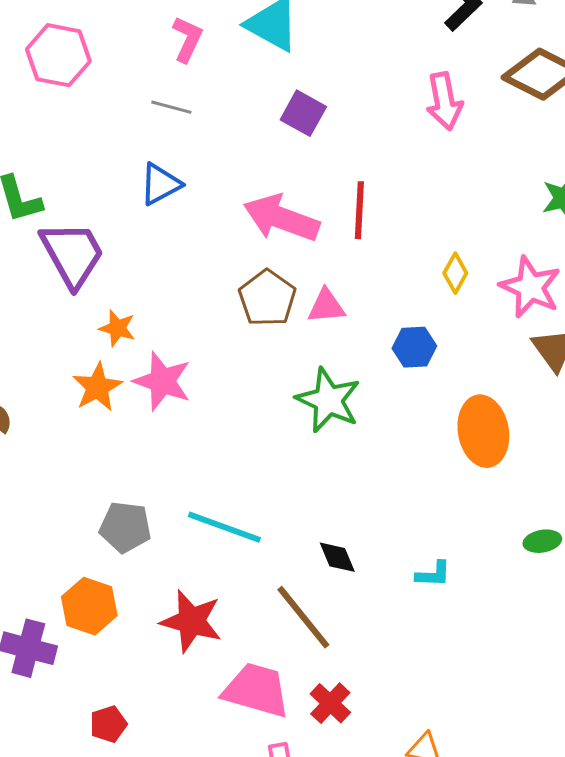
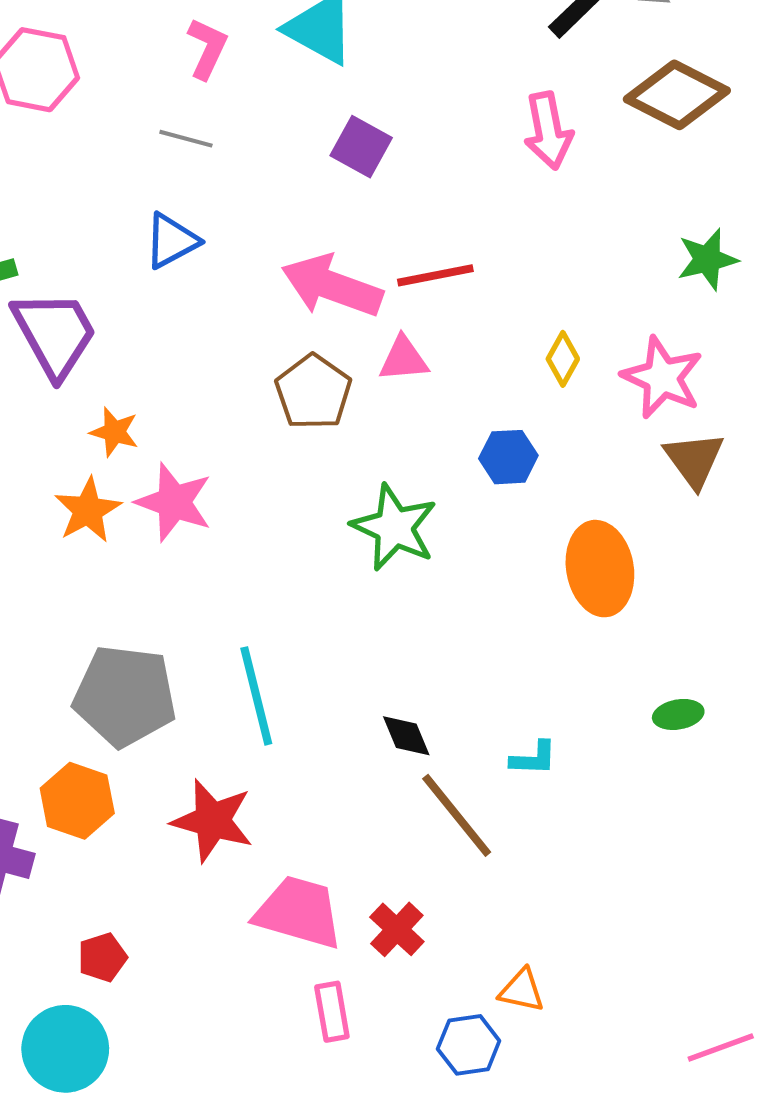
red line: (359, 210) -> (435, 275), turned 76
pink triangle: (326, 306) -> (404, 359), moved
gray pentagon: (125, 527) -> (125, 696), size x1.5
cyan line: (224, 527) -> (256, 696), turned 56
brown line: (303, 617) -> (457, 815), moved

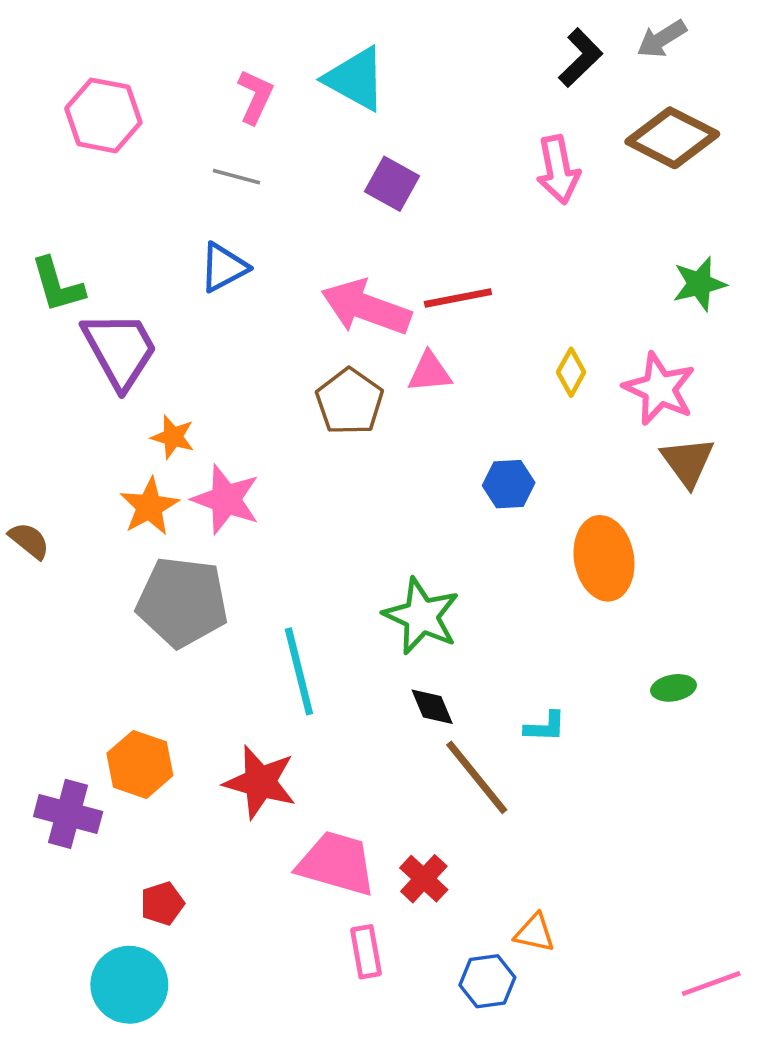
blue hexagon: (508, 457) -> (509, 484), moved
green star: (394, 527) -> (421, 616), moved
gray pentagon: (125, 696) -> (182, 602), moved

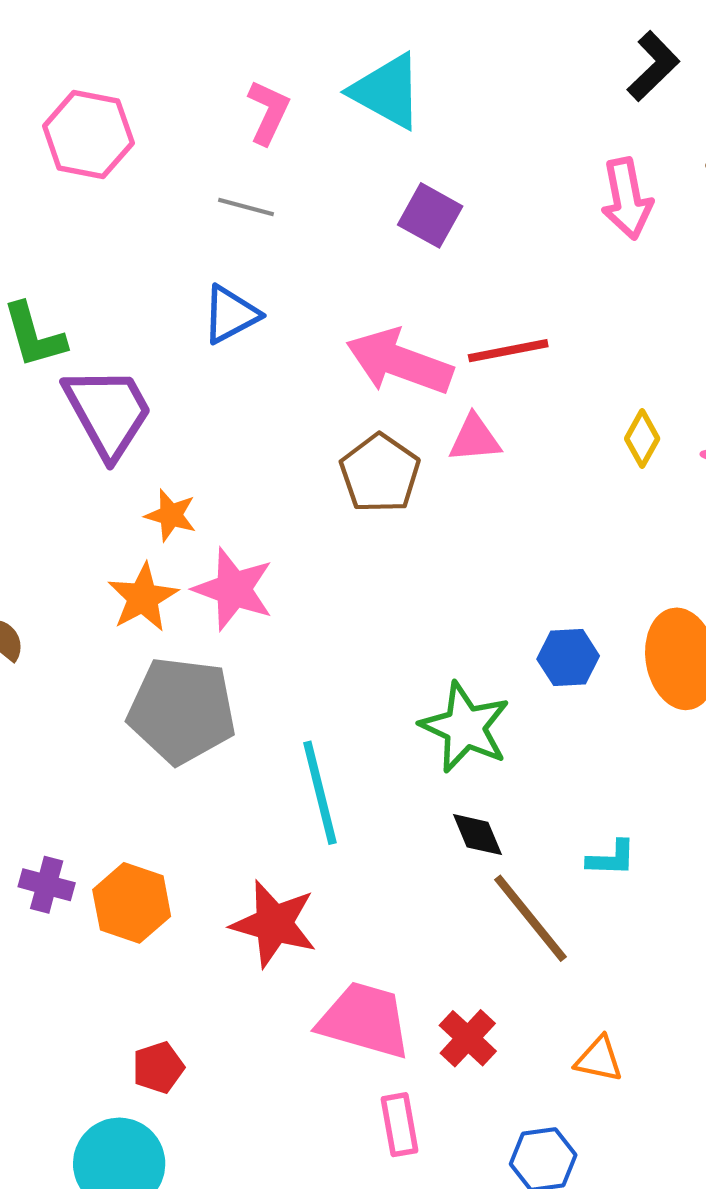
blue hexagon: (509, 484) -> (568, 657), moved
purple cross: (68, 814) -> (47, 885), moved, size x0.7
orange triangle: (534, 933) -> (599, 1059), moved

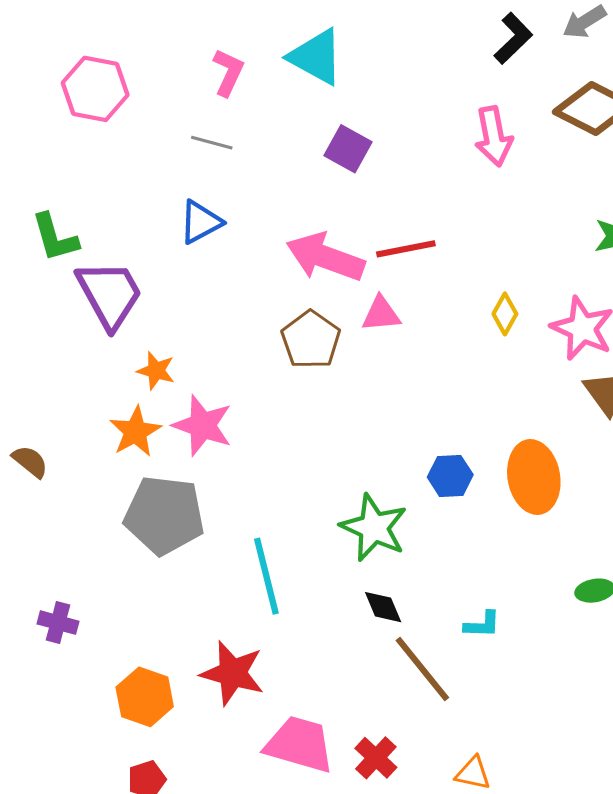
purple cross: (47, 885) -> (58, 623), moved
orange hexagon: (132, 903) -> (145, 697), moved

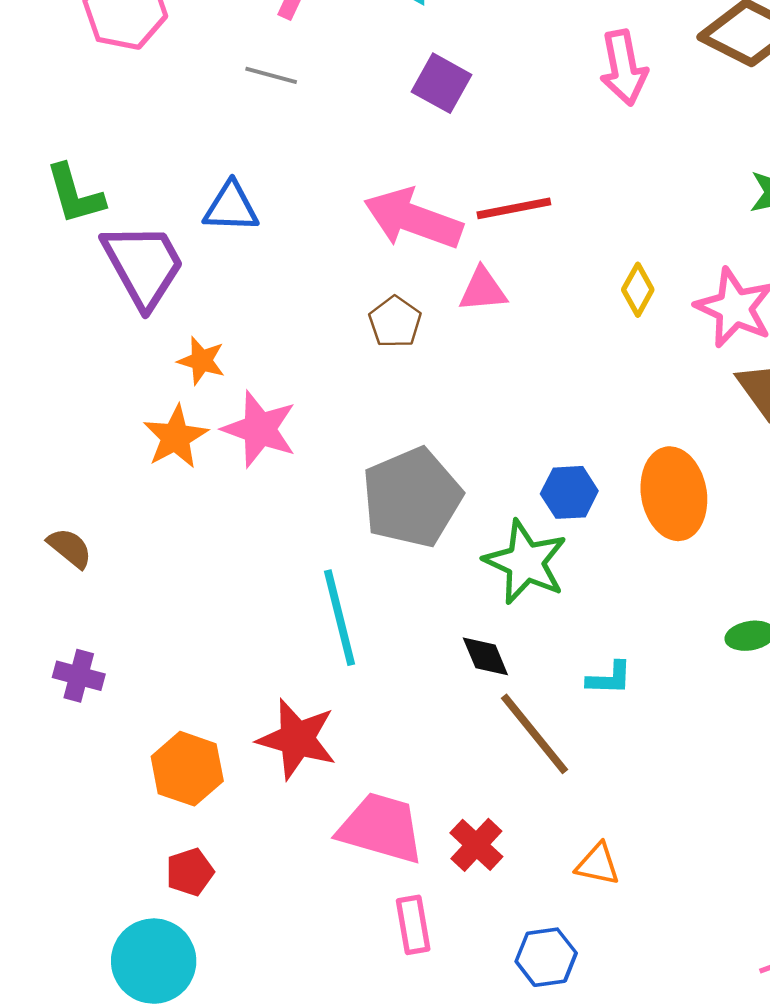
blue triangle: (200, 222) -> (231, 207), moved, turned 30
brown pentagon: (311, 340) -> (395, 322), size x0.7
brown semicircle: (30, 462) -> (70, 548), moved
gray pentagon: (164, 515) -> (412, 498), moved, turned -30
green star: (374, 528) -> (525, 562), moved

